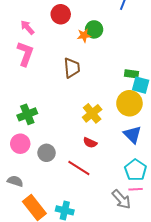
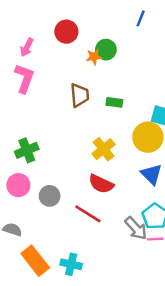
pink arrow: (27, 27) -> (27, 47), turned -112
green rectangle: (131, 74) -> (114, 102), moved
red semicircle: (90, 143) -> (101, 184), size x1.5
gray arrow: (121, 199) -> (136, 228), moved

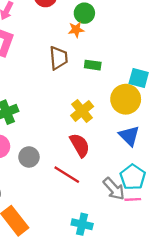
orange star: (94, 57) -> (76, 30), moved
red semicircle: (101, 184) -> (80, 145), turned -145
cyan cross: (71, 264) -> (82, 224), moved

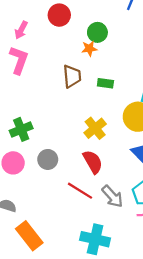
gray circle: (29, 157) -> (48, 159), moved
gray arrow: (114, 189) -> (112, 196), moved
cyan cross: (82, 224) -> (95, 239), size x1.4

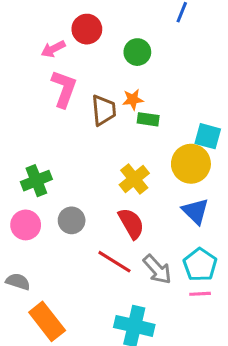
pink arrow: (21, 30) -> (53, 49), moved, turned 36
orange star: (89, 49) -> (133, 99), moved
pink L-shape: (19, 60) -> (64, 89), moved

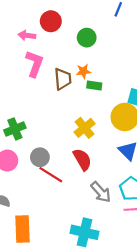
pink arrow: (53, 49) -> (27, 35), turned 35
red line: (114, 262) -> (51, 175), moved
orange rectangle: (47, 321) -> (23, 229), turned 36

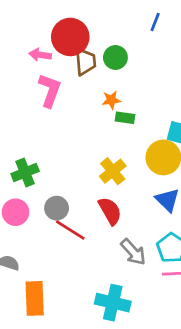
red circle: (51, 21) -> (70, 37), size x1.4
brown trapezoid: (63, 79) -> (85, 62), moved

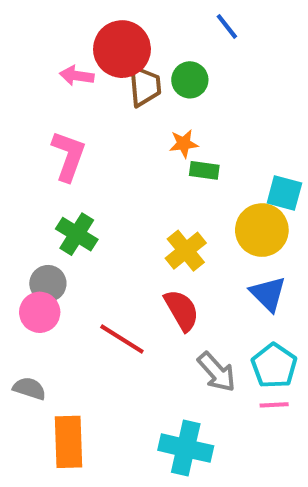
blue line: (155, 22) -> (227, 26), moved, turned -60
pink L-shape: (50, 90) -> (69, 156), moved
green cross: (25, 173) -> (77, 234), moved, turned -36
gray circle: (57, 208) -> (48, 284), moved

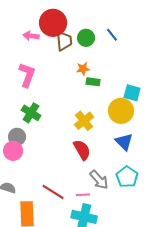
blue line: (227, 26) -> (112, 35), moved
red line: (122, 339) -> (53, 192), moved
pink line: (274, 405) -> (83, 195), moved

